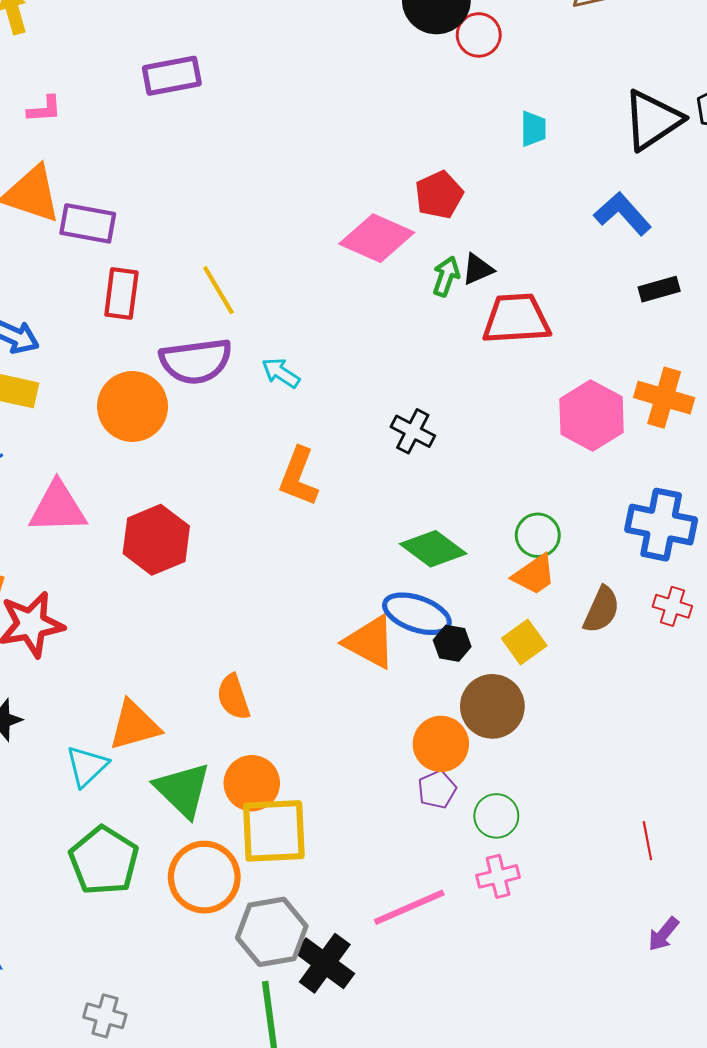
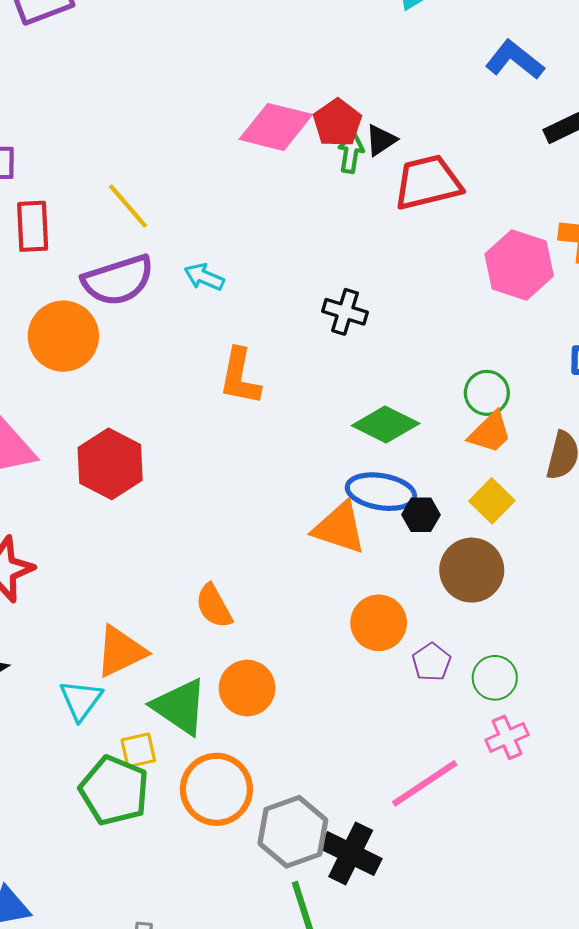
red pentagon: (439, 195) -> (337, 123), moved
orange circle: (441, 744) -> (379, 623), moved
yellow square: (274, 831) -> (138, 750), moved, size x0.5

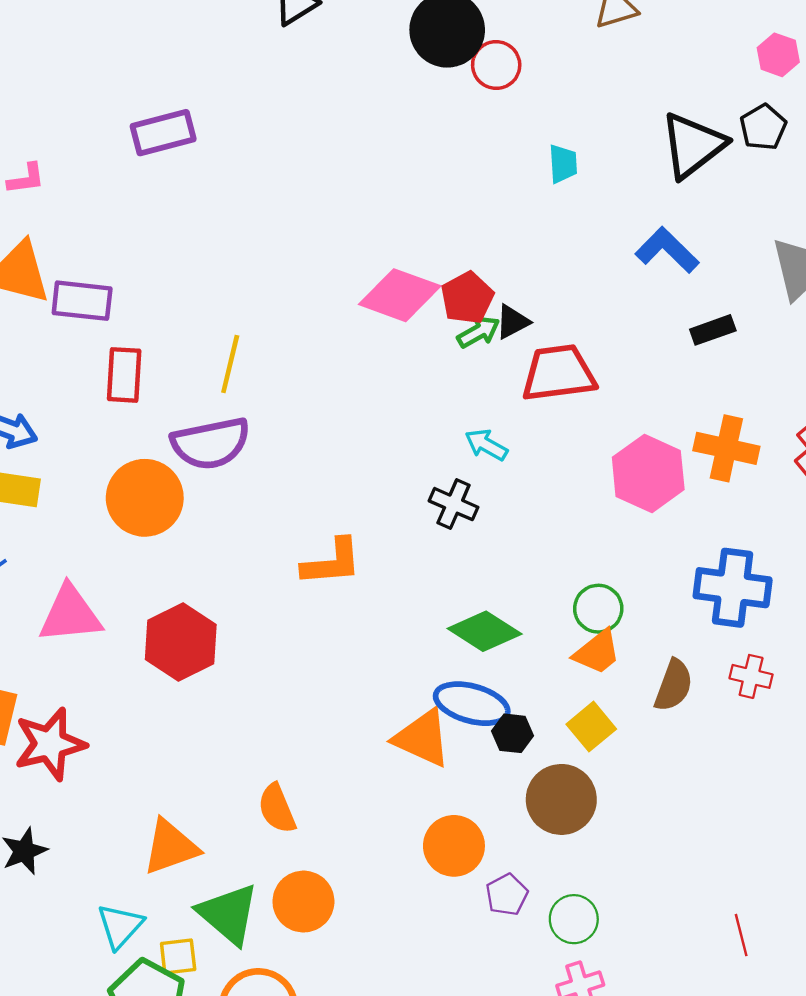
green arrow: (351, 153) -> (478, 332), turned 45
yellow line: (128, 206) -> (230, 364), turned 48
cyan arrow: (204, 277) -> (486, 445), moved
orange L-shape: (240, 377) -> (332, 562), turned -112
cyan triangle: (81, 700) -> (120, 926), moved

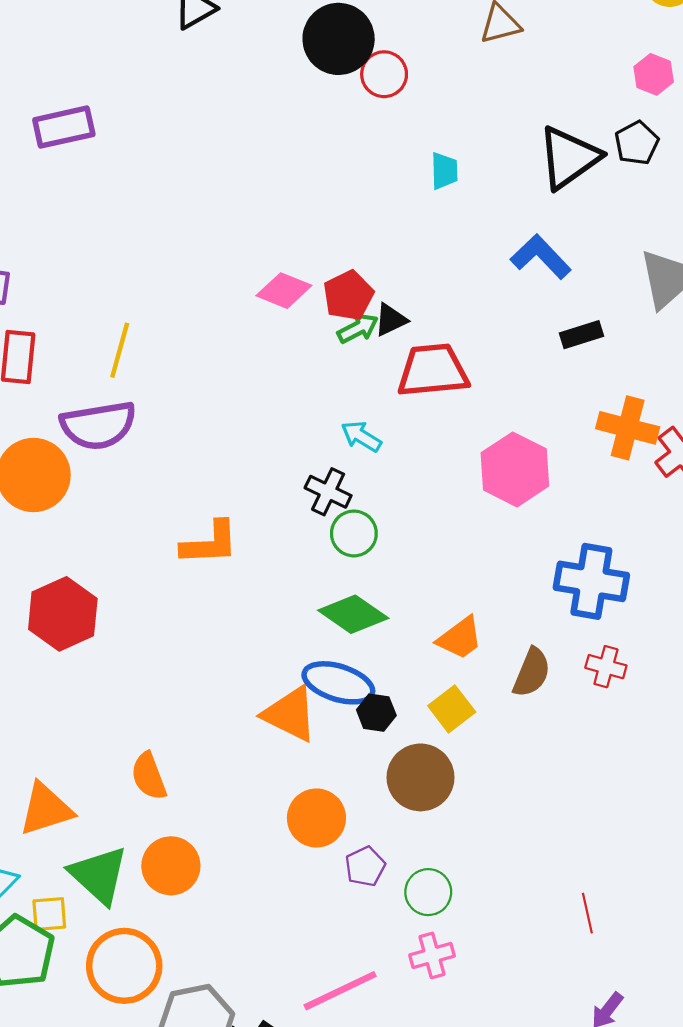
pink diamond: (400, 295) -> (284, 291), size x0.7
orange cross: (726, 448) -> (628, 428), moved
green circle: (598, 609) -> (354, 533), moved

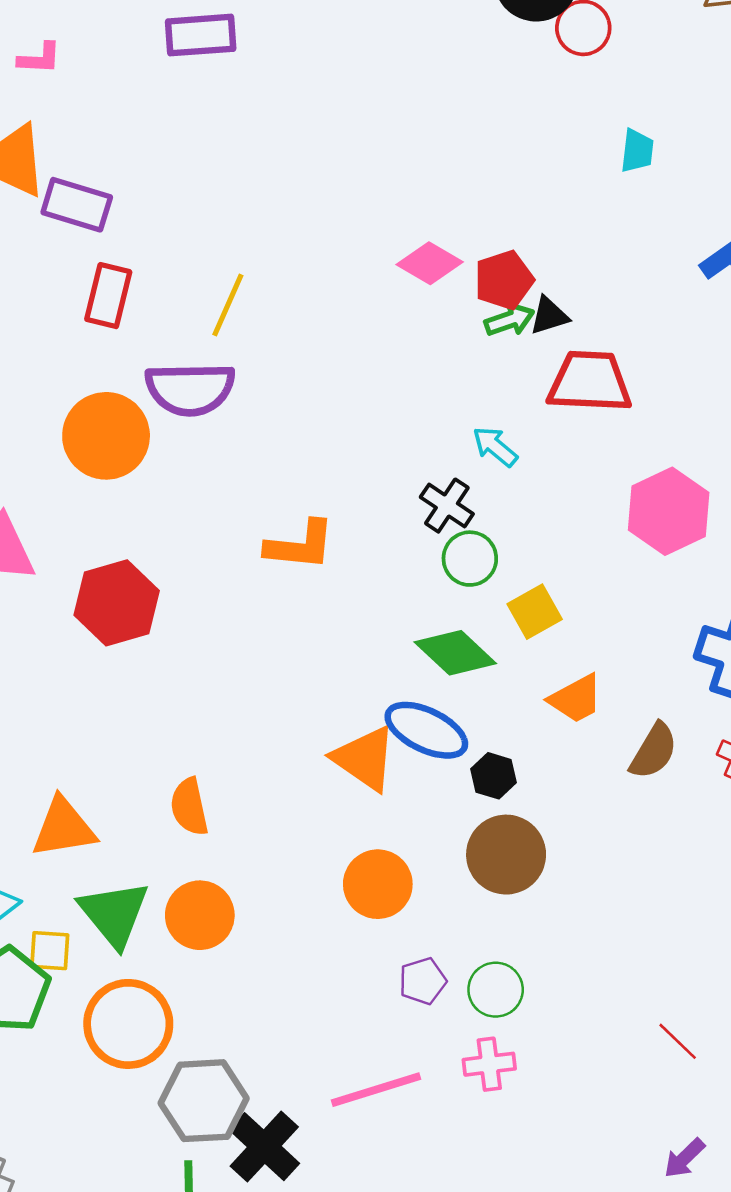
yellow square: (452, 709) -> (535, 612), moved
black hexagon: (376, 713) -> (494, 776), moved
purple pentagon: (365, 866) -> (423, 981), moved
red line: (587, 913) -> (678, 1041), turned -42

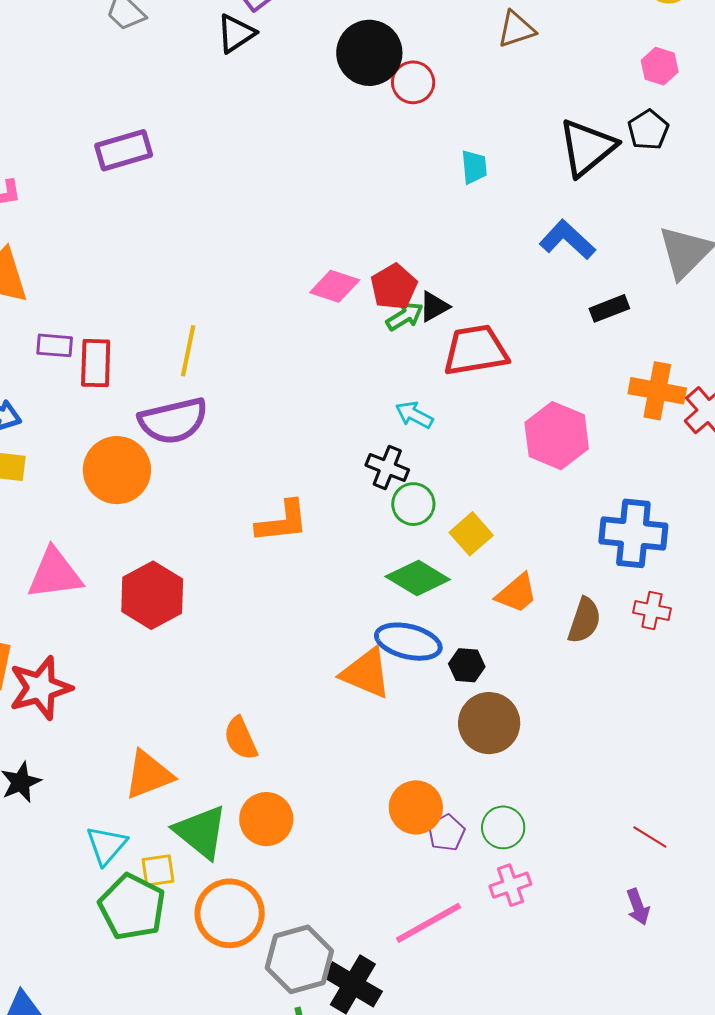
purple rectangle: (77, 205) -> (55, 345), moved, size x0.7
orange circle: (378, 884) -> (416, 807), moved
purple arrow: (684, 1158) -> (638, 907), moved, turned -54

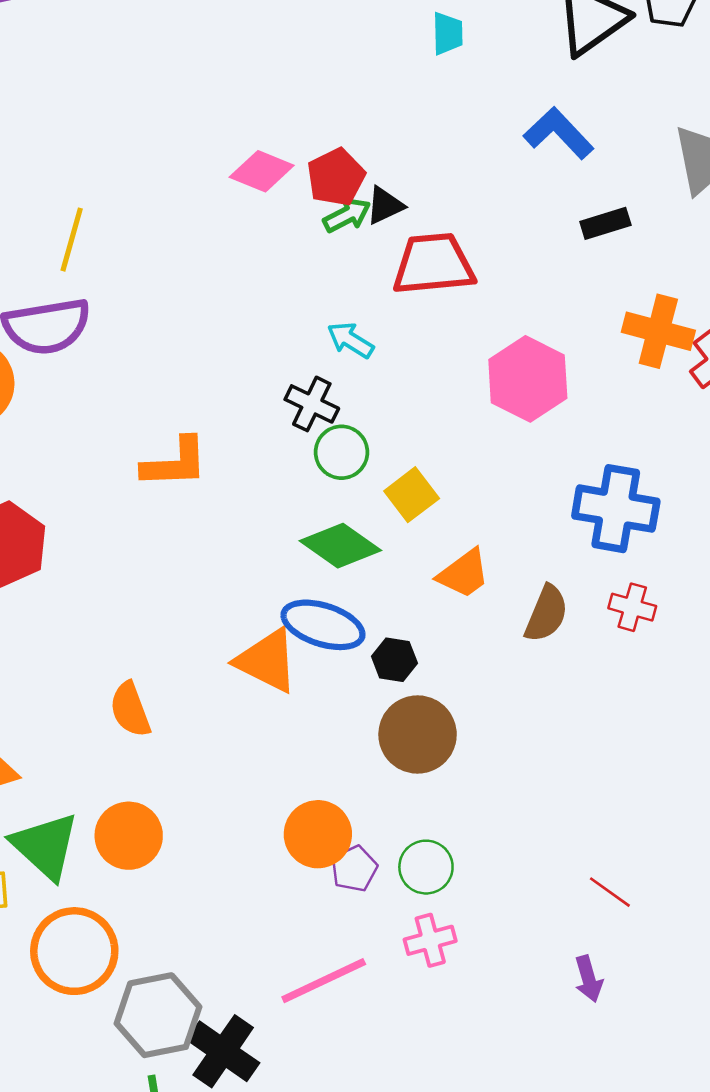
orange semicircle: (241, 738) -> (130, 710), moved

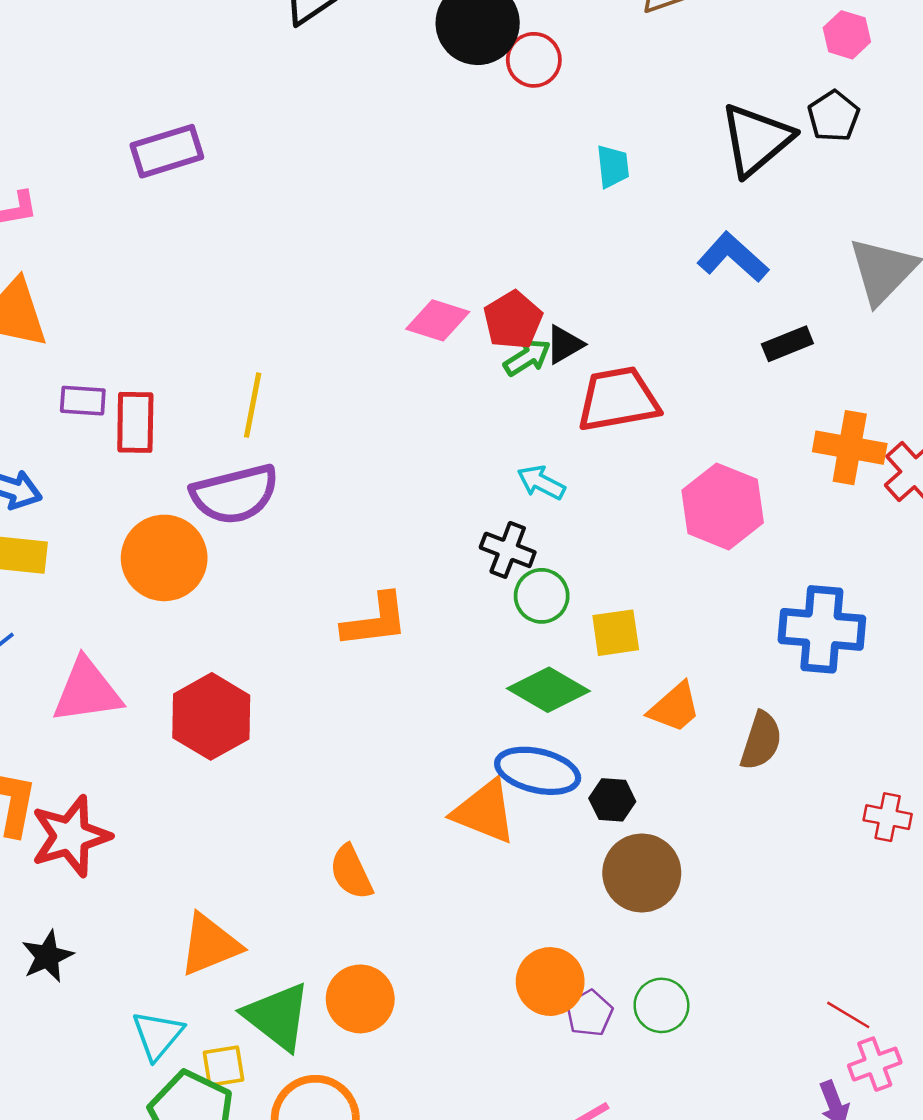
yellow square: (412, 495) -> (616, 633), turned 34
red cross: (632, 607) -> (888, 817), moved
pink cross: (430, 940) -> (875, 1064), moved

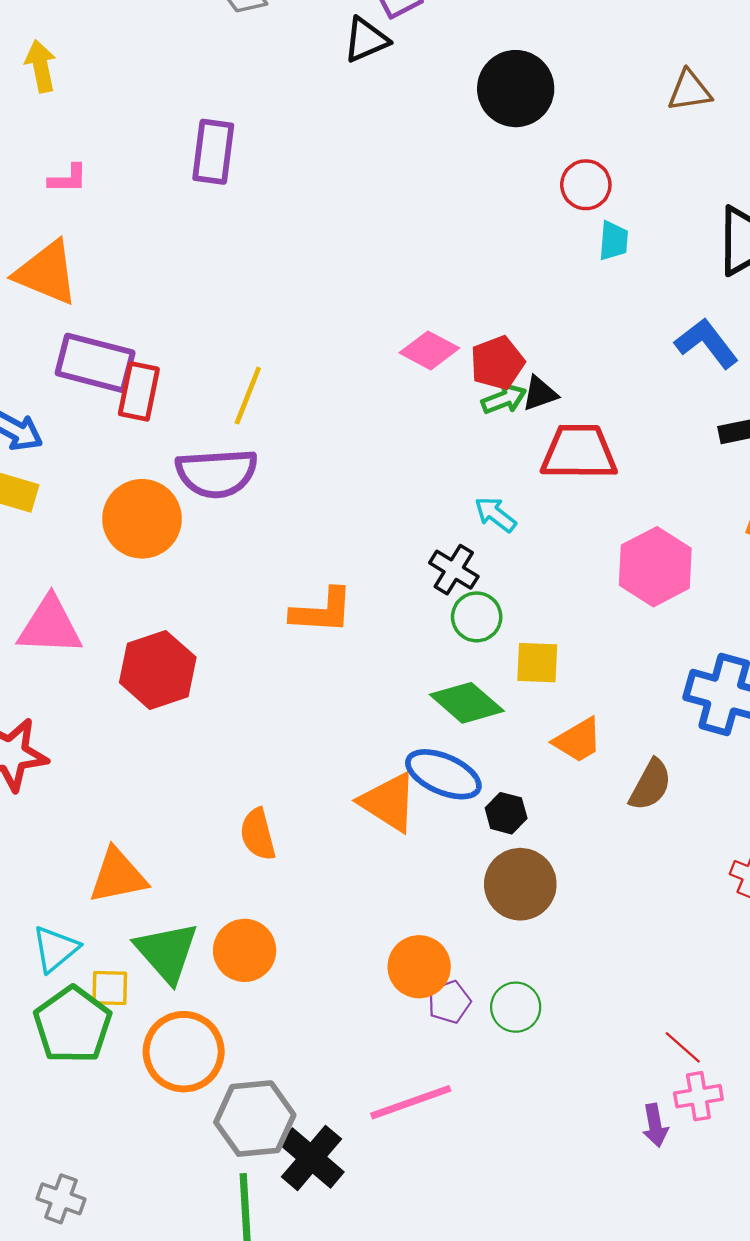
red circle: (534, 60) -> (586, 185), moved
purple rectangle: (167, 151) -> (213, 152), turned -76
purple rectangle: (83, 401) -> (95, 363), size x1.8

